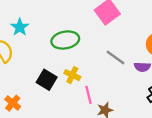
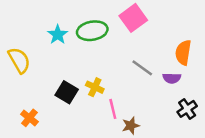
cyan star: (20, 27) -> (58, 35), moved
green ellipse: (65, 40) -> (92, 31), moved

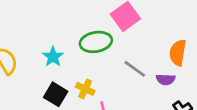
green ellipse: (92, 31) -> (96, 42), moved
cyan star: (58, 35) -> (53, 57), moved

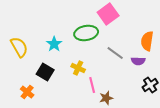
black square: (56, 94) -> (45, 72), moved

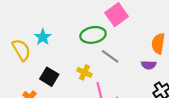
cyan star: (54, 44) -> (43, 37), moved
gray line: (115, 53) -> (110, 56), moved

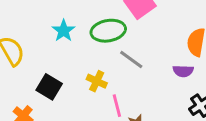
cyan star: (43, 37) -> (64, 31), moved

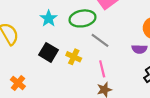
black square: (49, 87) -> (49, 52), moved
pink line: (117, 106) -> (102, 69), moved

